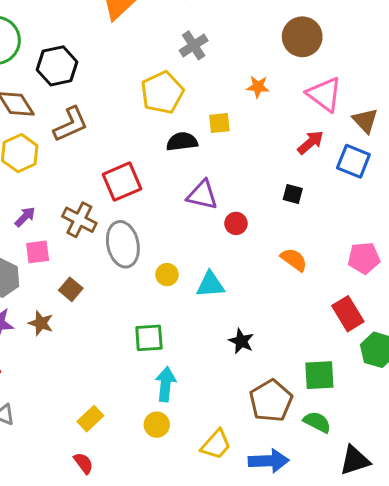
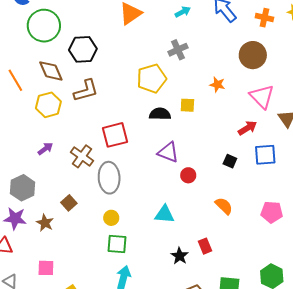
blue square: (353, 161) -> (265, 155), moved, turned -35
pink square: (38, 252) -> (46, 268), moved
yellow circle: (167, 275) -> (111, 218), moved
red rectangle: (348, 314) -> (205, 246), moved, size x0.7

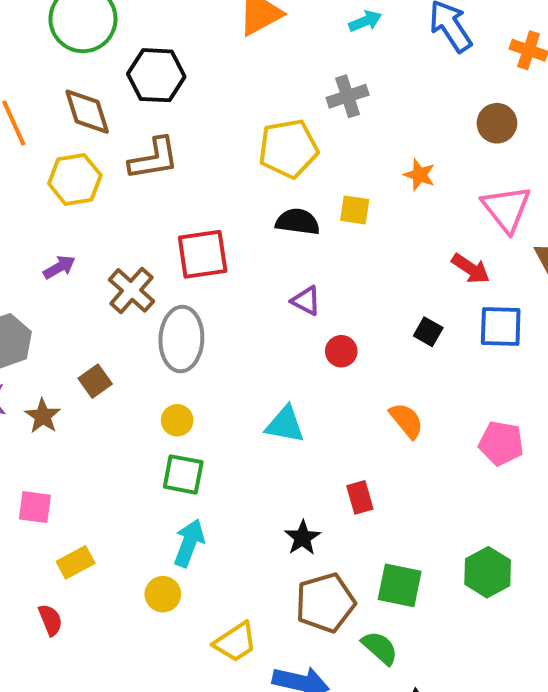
brown circle: (253, 55) -> (497, 123), size x0.7
red arrow: (247, 128) -> (471, 269), turned 60
purple triangle: (168, 152) -> (306, 301), size x0.7
black star: (180, 256) -> (302, 538), moved

